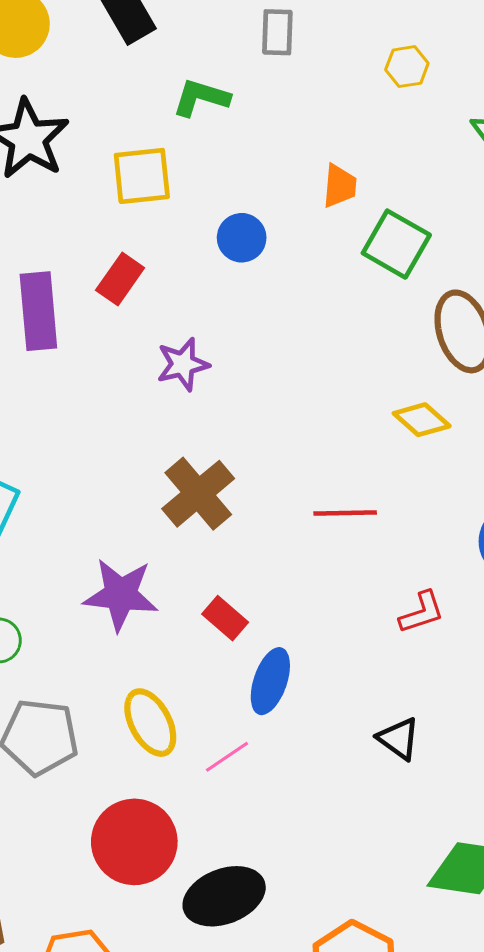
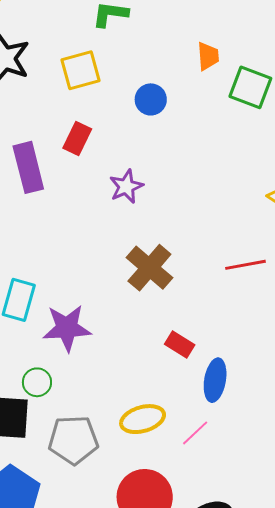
purple star: (121, 595) -> (67, 328), moved
yellow ellipse: (150, 723) -> (143, 419), turned -69

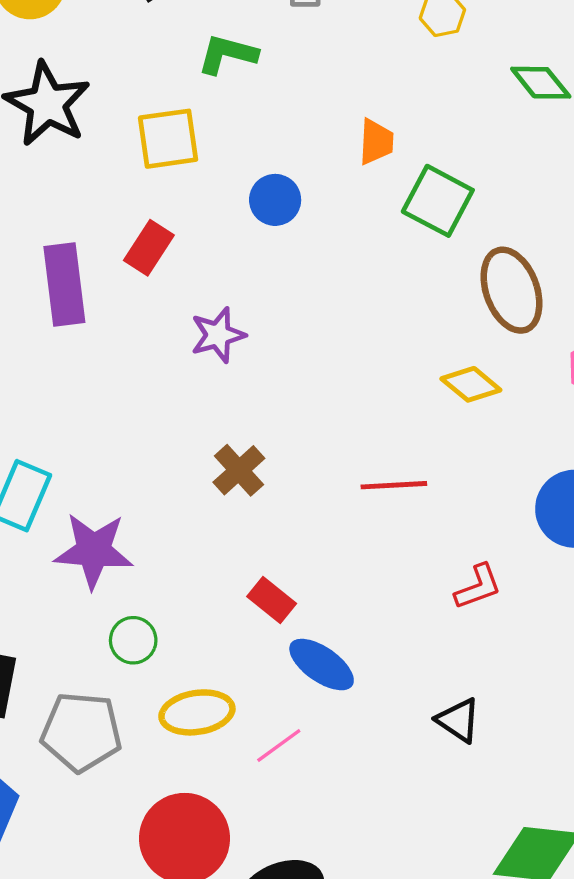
brown cross: (149, 268) -> (239, 470), size x0.7
blue ellipse: (215, 380) -> (322, 665), turned -72
green circle: (37, 382) -> (133, 640), moved

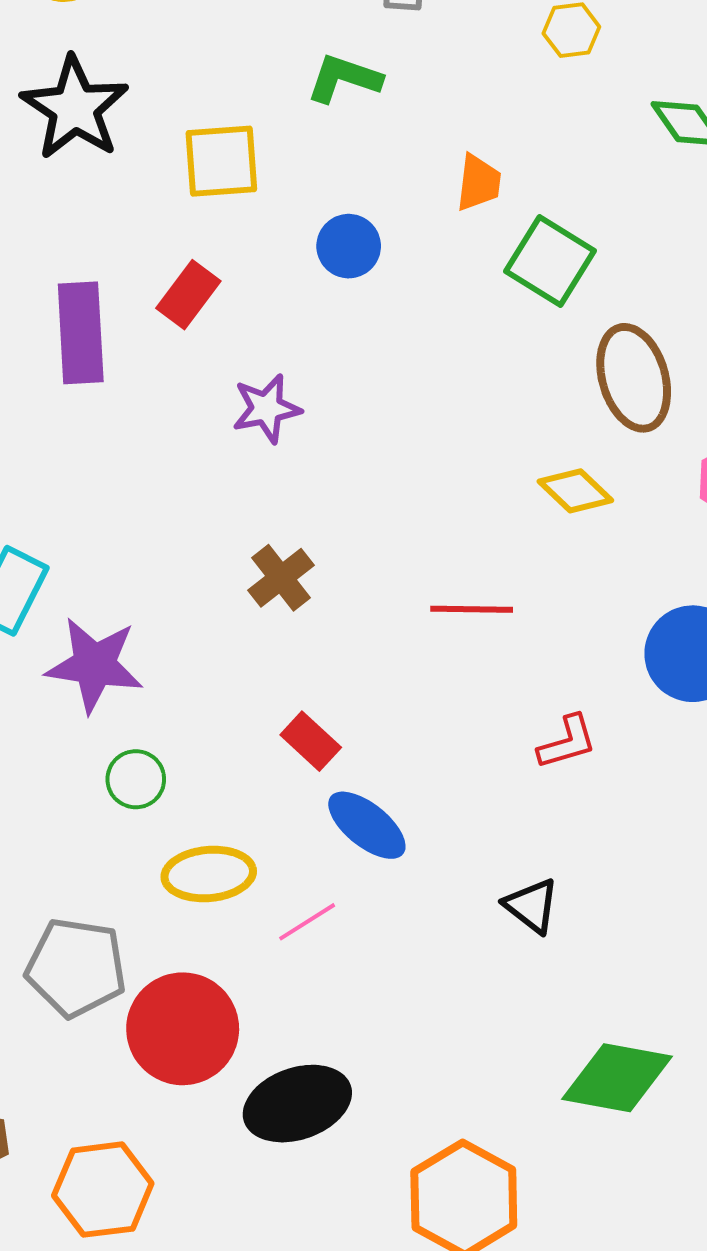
green L-shape: (227, 54) -> (344, 78), moved
gray pentagon: (81, 732) -> (76, 968), moved

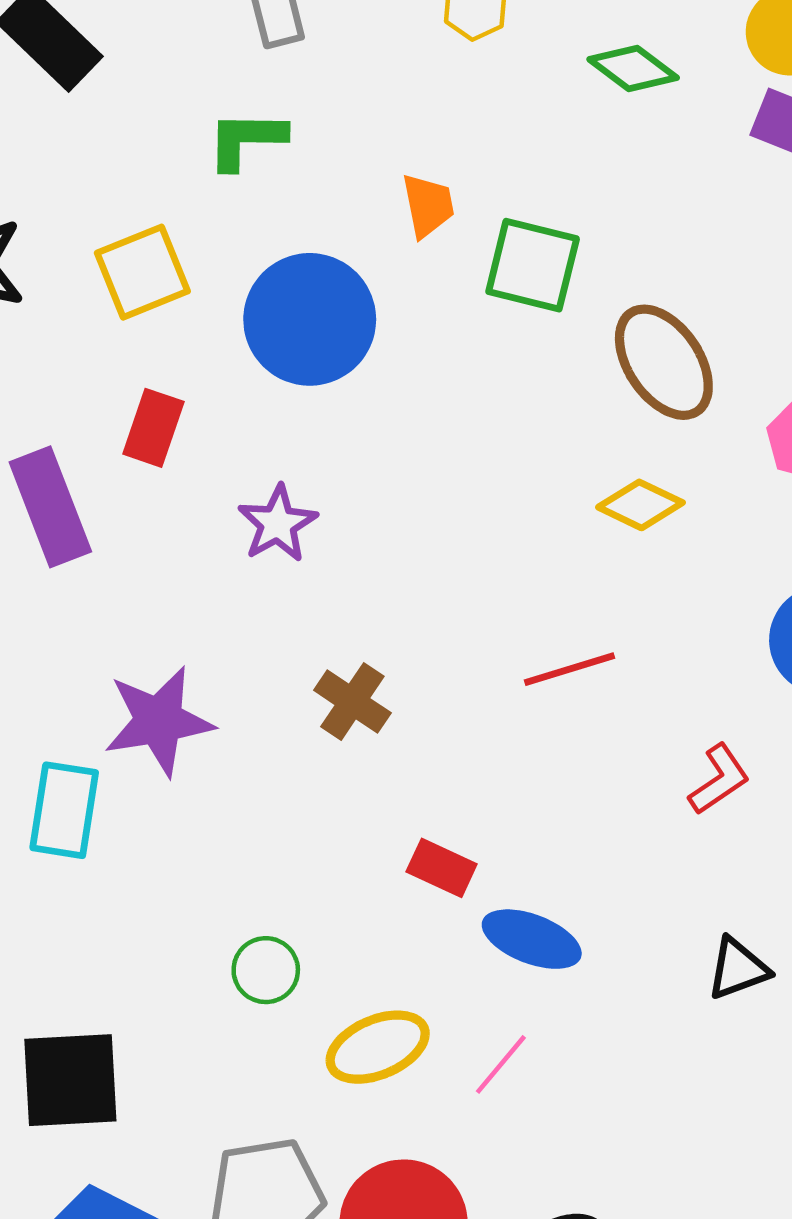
blue circle: (349, 246) -> (310, 319), size x1.8
purple star: (94, 665) -> (159, 721), moved
black triangle: (532, 906) -> (738, 969), turned -40

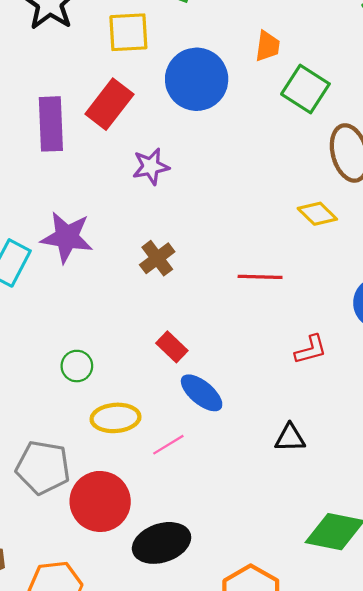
red rectangle: (153, 428) -> (109, 104), size x1.4

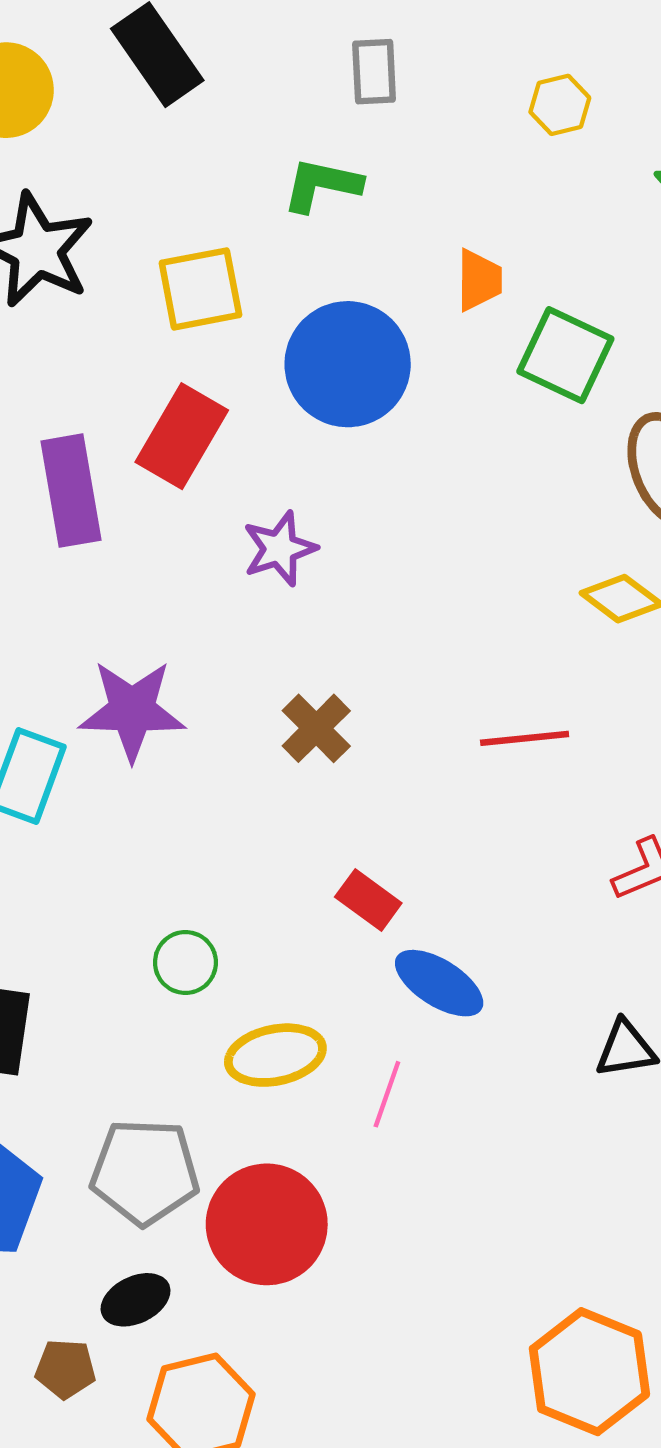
pink line: (168, 445) -> (387, 1094), turned -32
black ellipse: (162, 543) -> (136, 1300), moved, size x0.6

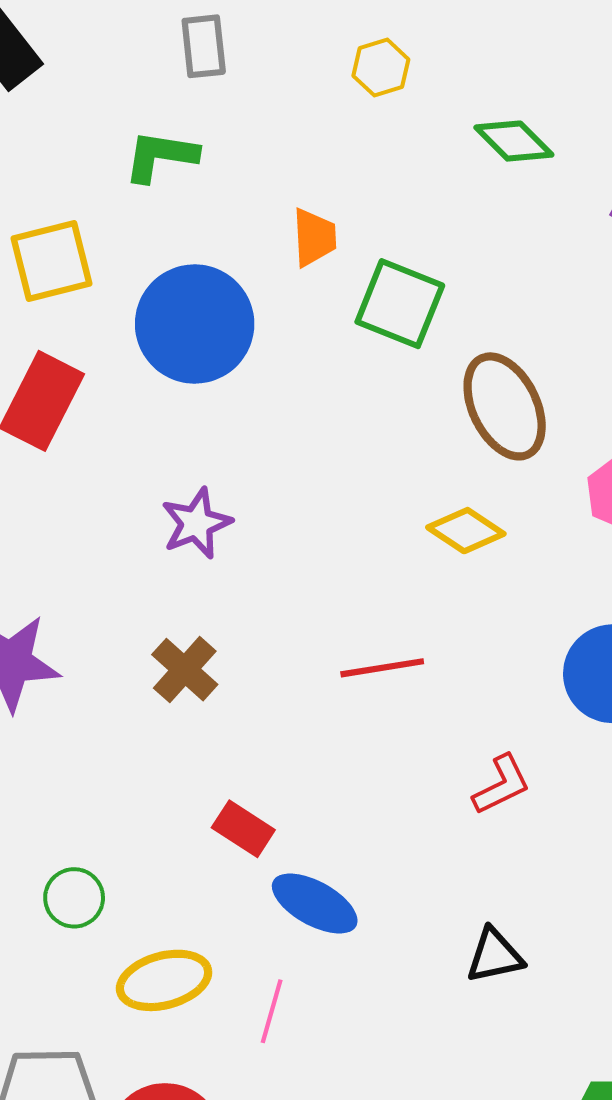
purple star: (280, 549) -> (196, 523), moved

